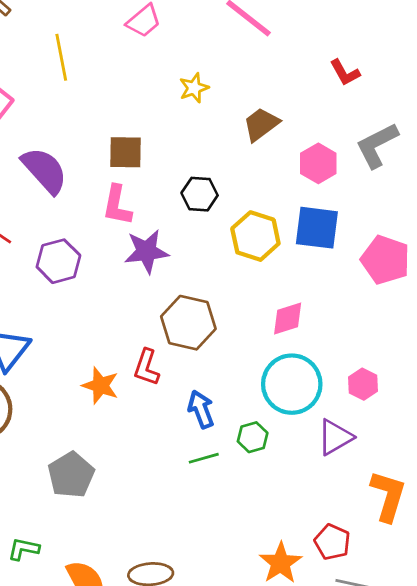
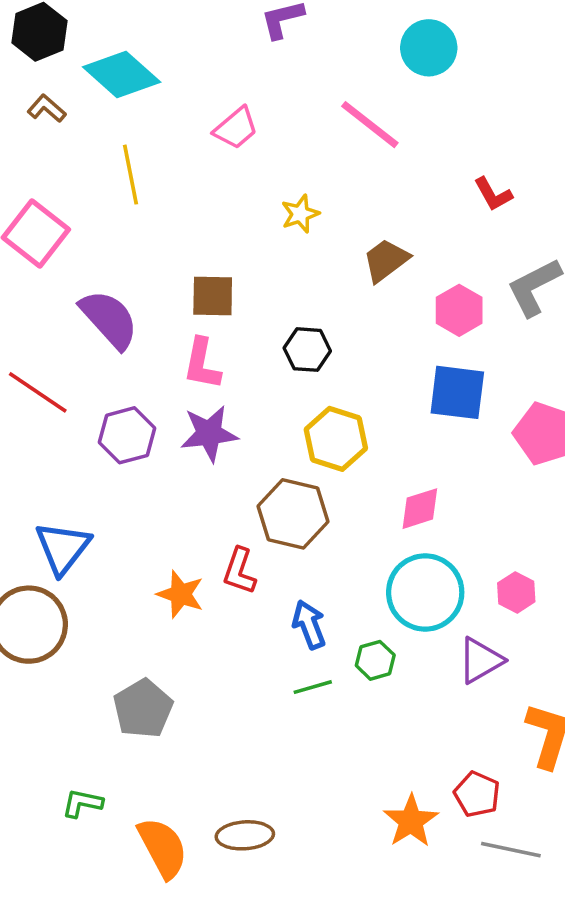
yellow hexagon: (255, 236) -> (336, 439), moved
purple star: (146, 251) -> (209, 434), moved

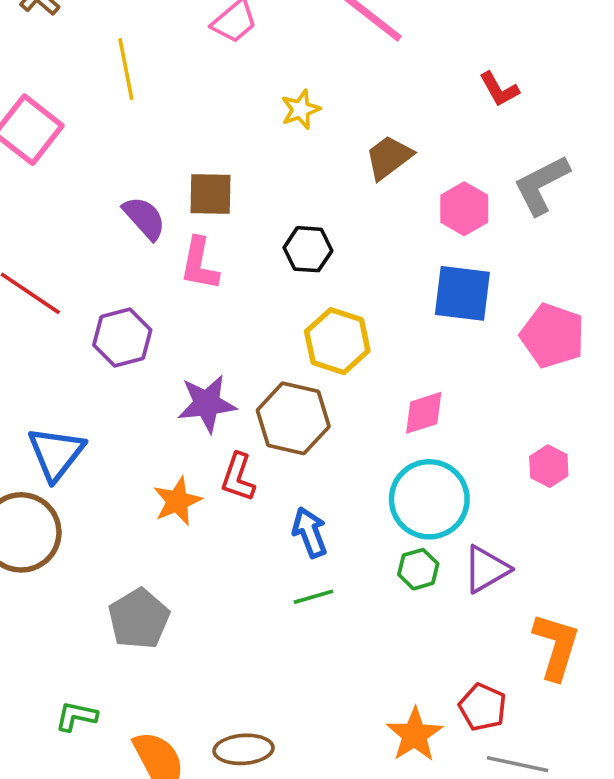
purple semicircle: (109, 319) -> (144, 218), moved, size x0.7
purple star: (209, 434) -> (207, 404), moved
pink hexagon: (516, 592) -> (549, 466), moved
orange star: (181, 594) -> (177, 501), turned 30
green hexagon: (375, 660) -> (418, 569), moved

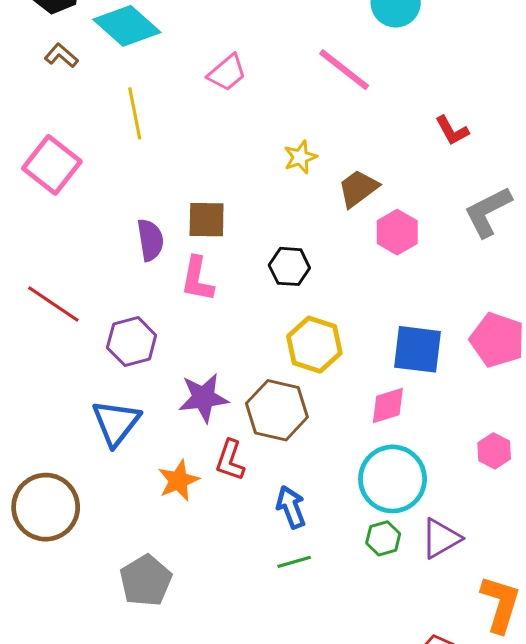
yellow star: (301, 109) -> (300, 157), moved
pink hexagon: (464, 209) -> (397, 232), moved
purple semicircle: (144, 218) -> (150, 240), turned 33
blue square: (462, 293) -> (418, 349), moved
blue triangle: (56, 453) -> (116, 423), moved

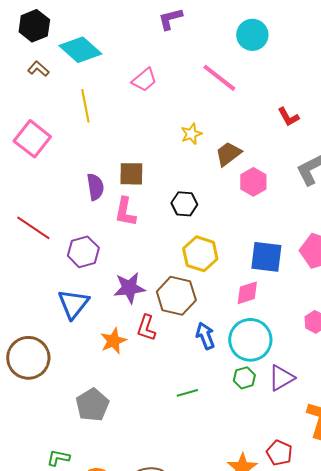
blue arrow: (291, 507) -> (205, 336), moved

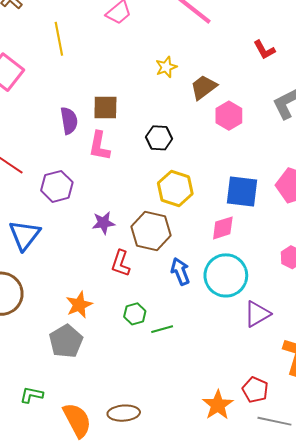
purple star: (129, 288) -> (103, 223), size x0.7
blue triangle: (73, 304) -> (24, 235), moved
orange star: (113, 341) -> (79, 305), moved
green hexagon: (244, 378) -> (135, 314), moved

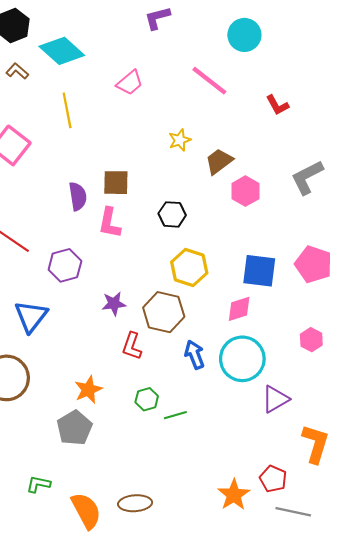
red L-shape: (264, 50) -> (277, 105), moved

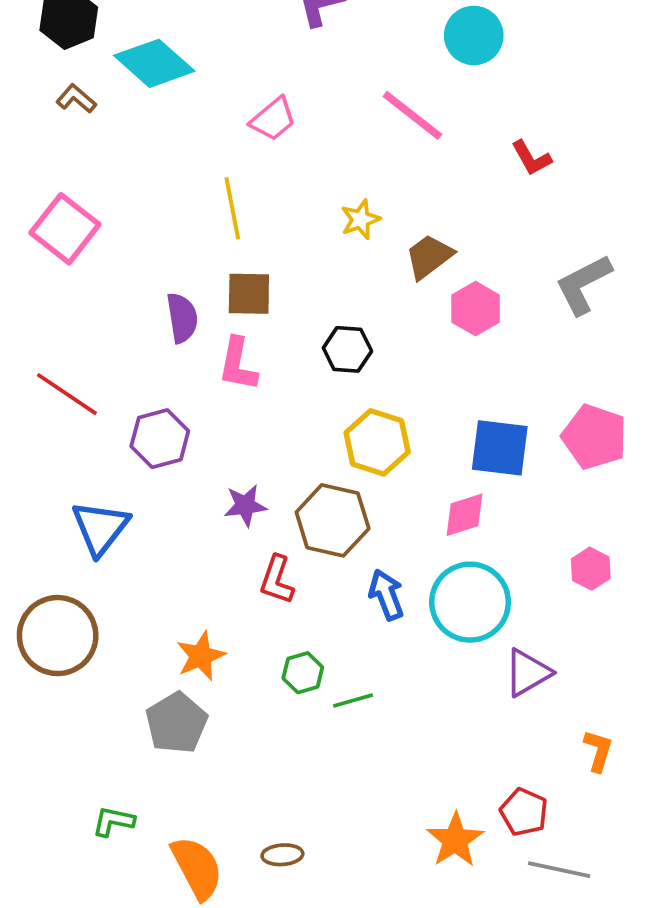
yellow line: (67, 110) -> (232, 208), moved
orange L-shape: (316, 444) -> (598, 751), size x0.6
brown ellipse: (135, 503) -> (282, 855), size x0.7

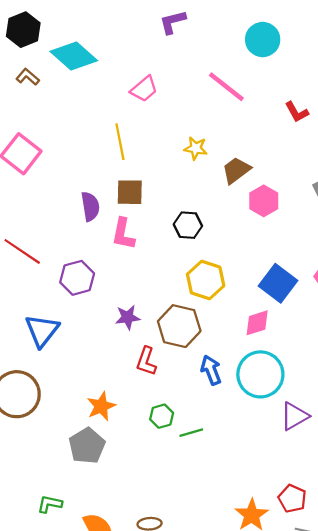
yellow star: (360, 219) -> (196, 148), turned 30
blue square: (500, 448) -> (278, 283), turned 30

